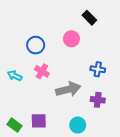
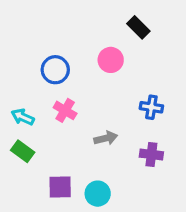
gray arrow: (68, 89) -> (106, 138), size x0.6
green rectangle: (15, 125) -> (23, 151), moved
cyan circle: (78, 125) -> (98, 194), moved

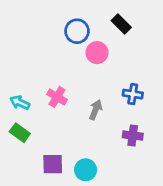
blue circle: (55, 70) -> (77, 31), moved
gray arrow: (106, 138) -> (96, 110), moved, turned -54

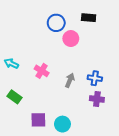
black rectangle: (121, 24) -> (89, 18), turned -40
blue cross: (133, 94) -> (95, 78), moved
cyan arrow: (20, 103) -> (11, 64), moved

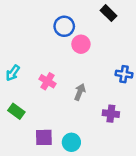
black rectangle: (89, 18) -> (108, 13), moved, turned 40
cyan arrow: (11, 64) -> (13, 73), turned -80
blue cross: (95, 78) -> (124, 74), moved

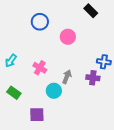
blue circle: (64, 26) -> (40, 22), moved
purple cross: (111, 114) -> (93, 78), moved
cyan circle: (71, 142) -> (54, 91), moved

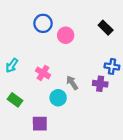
black rectangle: (91, 11) -> (106, 28), moved
pink circle: (68, 37) -> (66, 35), moved
gray arrow: (67, 77) -> (72, 83), turned -56

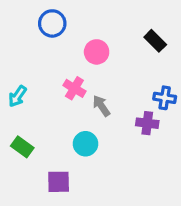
blue circle: (43, 23) -> (52, 23), moved
pink cross: (43, 73) -> (74, 88), moved
gray arrow: (72, 83) -> (101, 106), moved

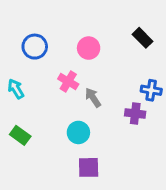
blue circle: (52, 23) -> (35, 47), moved
cyan arrow: (17, 96) -> (16, 89), turned 114
purple square: (59, 182) -> (89, 167), moved

